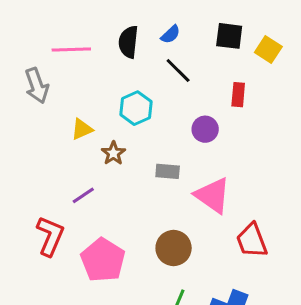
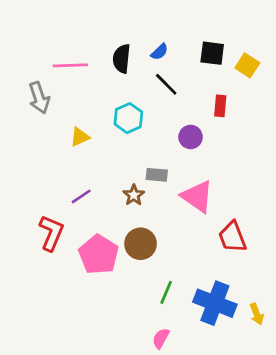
brown star: (113, 153) -> (134, 195), moved
brown circle: (174, 248) -> (141, 244), moved

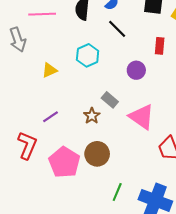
gray rectangle: (157, 175) -> (110, 100), turned 35

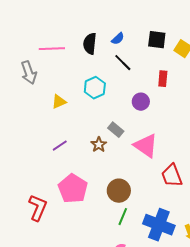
red L-shape: (27, 145) -> (38, 208), moved
brown circle: (97, 154) -> (119, 191), moved

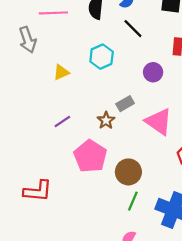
gray rectangle: (116, 130) -> (125, 104), turned -70
pink pentagon: (73, 189) -> (90, 156), moved
red L-shape: (38, 208) -> (38, 191), turned 72

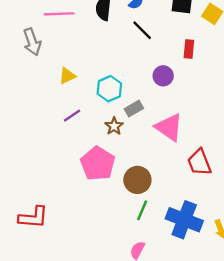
cyan hexagon: (102, 57) -> (109, 89), moved
purple line: (62, 122) -> (72, 116), moved
red L-shape: (38, 191) -> (33, 217), moved

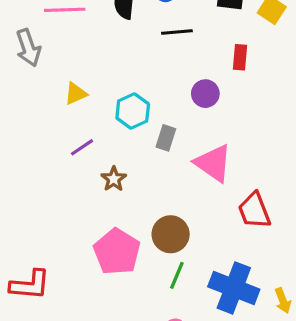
black line: (142, 30) -> (177, 32), turned -50
gray rectangle: (134, 109) -> (166, 138), turned -42
brown star: (114, 126) -> (114, 179), moved
pink pentagon: (98, 164) -> (117, 252), moved

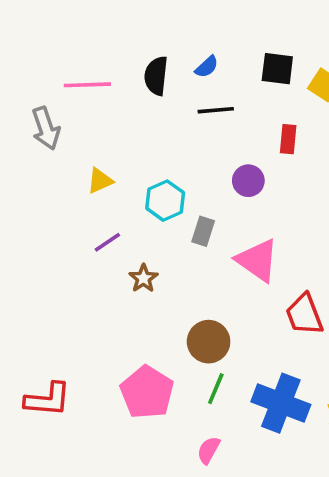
pink pentagon: (117, 252) -> (147, 392), moved

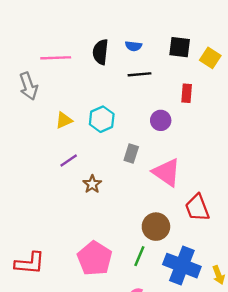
blue semicircle: (207, 67) -> (134, 46), turned 49
cyan hexagon: (165, 201) -> (102, 119), moved
brown circle: (209, 342) -> (156, 227), moved

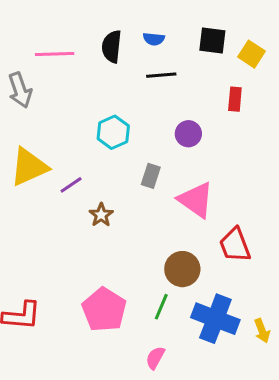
red rectangle: (187, 93) -> (235, 99), moved
yellow triangle: (64, 120) -> (29, 167), moved, size x1.8

